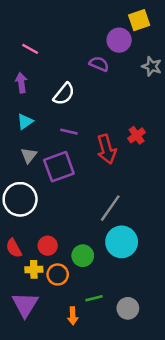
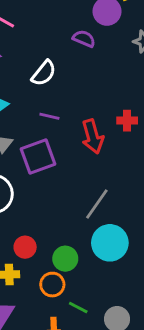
red cross: (137, 135) -> (127, 121), turned 36
orange circle: (58, 274) -> (52, 285), moved
green line: (94, 298) -> (78, 308), turned 42

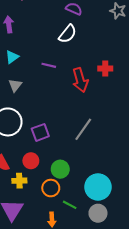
white semicircle: (44, 73) -> (68, 34), moved
purple square: (38, 157) -> (40, 132), moved, size x0.7
cyan circle: (110, 243) -> (98, 187), moved

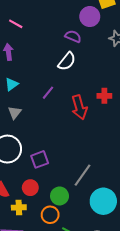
purple line: (49, 65) -> (48, 93), turned -64
gray line: (83, 129) -> (82, 175), moved
cyan circle: (98, 187) -> (103, 201), moved

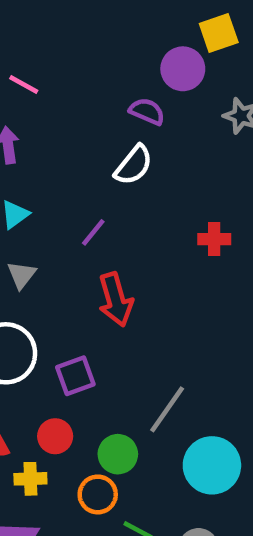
red arrow: (79, 107) -> (116, 300), moved

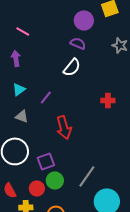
purple circle: (183, 69) -> (84, 20), moved
purple line: (93, 232) -> (46, 97), moved
gray triangle: (22, 275) -> (22, 116), turned -48
green circle: (118, 454) -> (55, 180), moved

